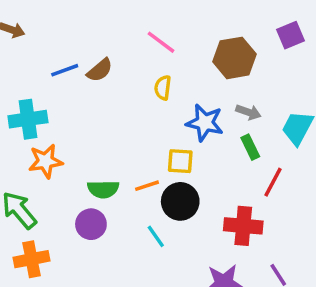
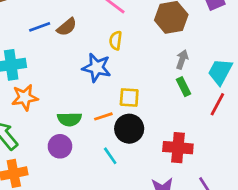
gray arrow: (248, 112) -> (182, 59), turned -90
blue star: (205, 123) -> (97, 68), moved
red line: (273, 182) -> (217, 104), moved

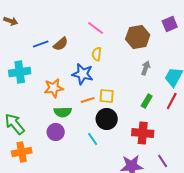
green rectangle: (183, 87) -> (147, 101), moved, turned 56
orange star: (25, 97) -> (54, 88), moved
orange line: (103, 116) -> (88, 100), moved

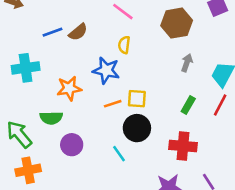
green semicircle: (63, 112) -> (51, 118), moved

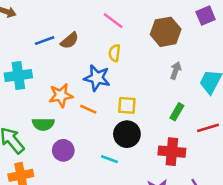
orange line: (113, 104) -> (88, 109), moved, turned 42
red line: (220, 105) -> (208, 128), moved, turned 45
cyan line: (119, 154) -> (109, 159), turned -35

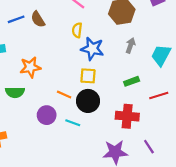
brown semicircle: (70, 41) -> (38, 19), turned 98
blue star: (97, 78) -> (92, 49), moved
orange line: (88, 109) -> (64, 94), moved
green rectangle: (177, 112) -> (132, 81), turned 40
purple circle: (63, 150) -> (47, 115), moved

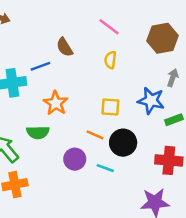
blue line: (16, 19) -> (40, 66), moved
blue star: (92, 49) -> (151, 101), moved
orange star: (30, 67) -> (56, 103), turned -30
yellow square: (88, 76) -> (110, 107), moved

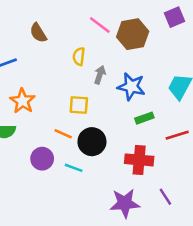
pink line: (109, 27) -> (100, 25), moved
brown semicircle: (65, 47) -> (38, 33), moved
gray arrow: (173, 78) -> (100, 75), moved
blue star: (151, 101) -> (131, 87), moved

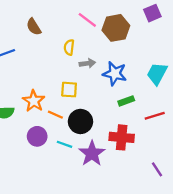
gray arrow: (100, 75) -> (87, 63), turned 63
orange star: (22, 101) -> (34, 101), moved
purple line: (165, 197) -> (157, 169), moved
purple star: (125, 203) -> (92, 153), moved, turned -30

